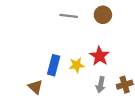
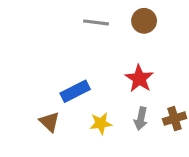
blue rectangle: (54, 65) -> (75, 91), turned 48
yellow star: (77, 65) -> (101, 123), moved

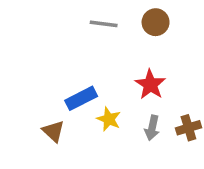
yellow star: (101, 123) -> (109, 119), moved, turned 30

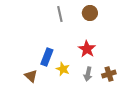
gray line: (104, 24) -> (60, 14), turned 70
blue rectangle: (81, 98) -> (47, 57), turned -42

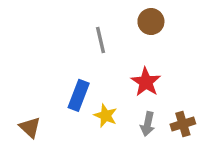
gray line: (60, 14) -> (101, 40), moved
brown triangle: (31, 76) -> (30, 127), moved

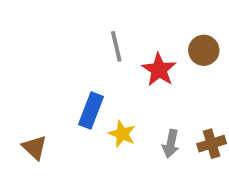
brown circle: (151, 22) -> (204, 50), moved
red star: (146, 82) -> (159, 70), moved

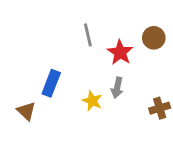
blue rectangle: (91, 111) -> (51, 83), moved
gray arrow: (171, 144) -> (117, 88), moved

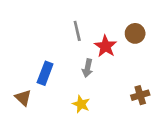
gray arrow: (117, 88) -> (87, 68), moved
yellow star: (92, 101) -> (81, 104), moved

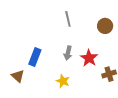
gray line: (77, 31) -> (68, 19), moved
red star: (105, 46) -> (89, 58), moved

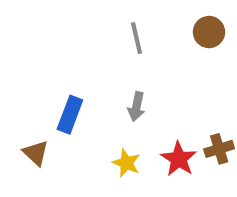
brown circle: (105, 26) -> (209, 32), moved
red star: (89, 58) -> (179, 159), moved

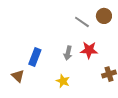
gray line: (136, 38) -> (82, 22), moved, turned -42
red star: (179, 159) -> (89, 50), moved, turned -30

